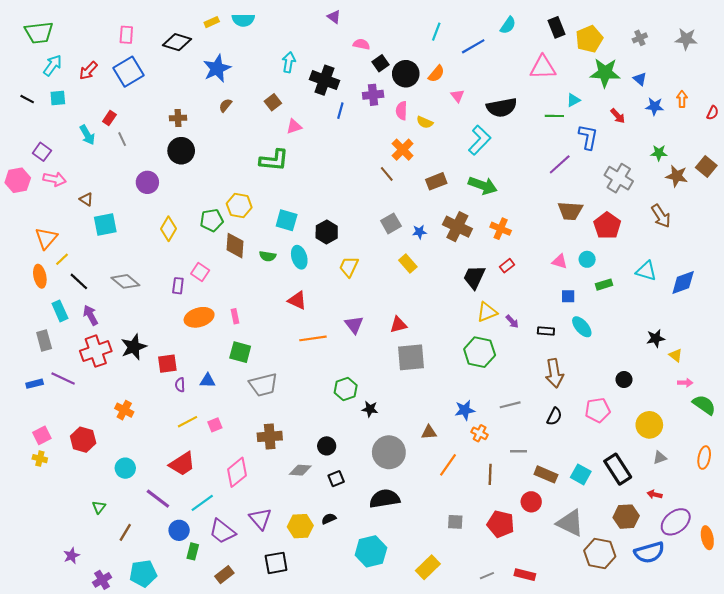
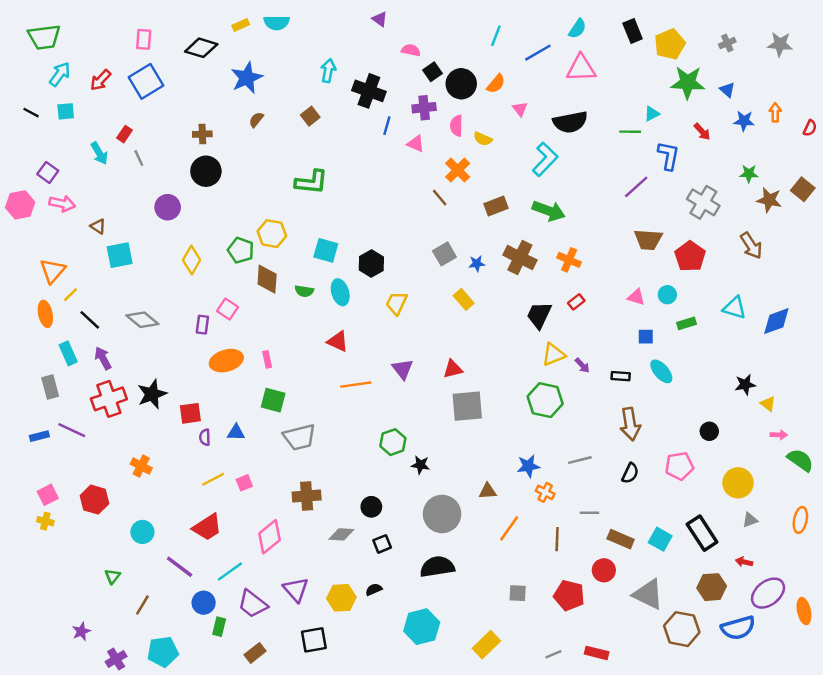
pink triangle: (543, 67) -> (581, 68), moved
pink triangle: (294, 126) -> (416, 144), moved, turned 42
green pentagon: (212, 220) -> (241, 250), turned 30

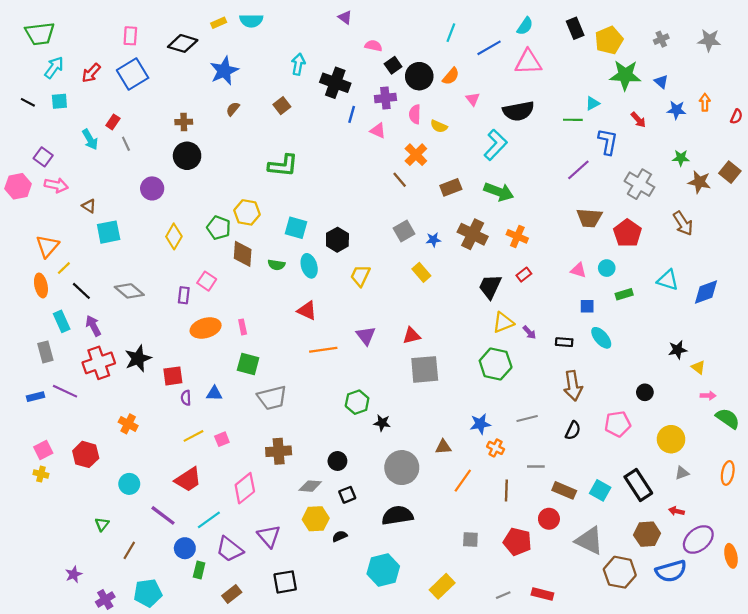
yellow hexagon: (341, 598) -> (316, 519), moved

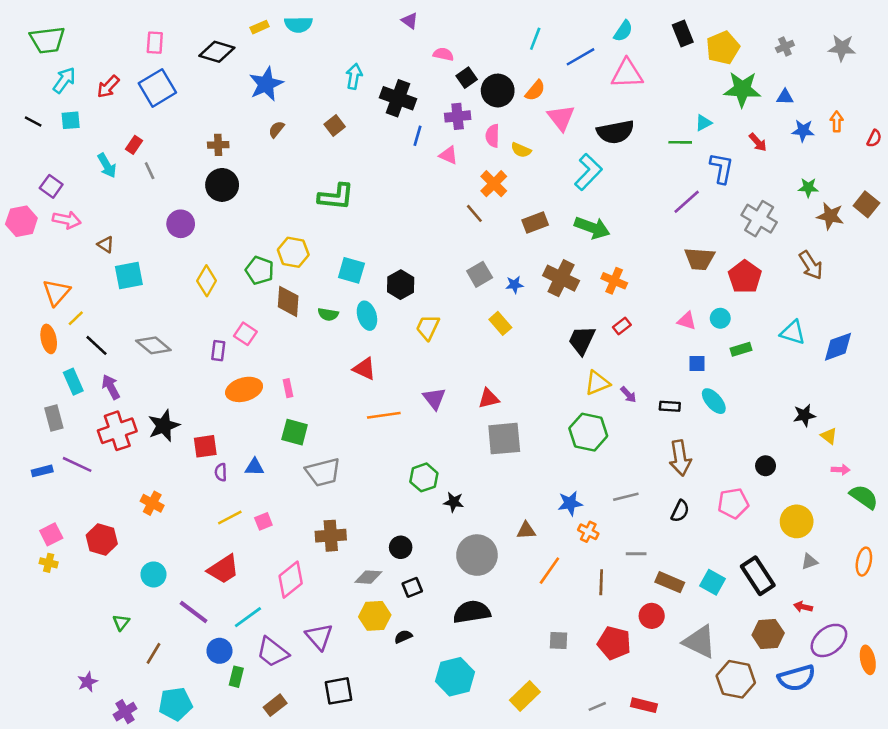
blue triangle: (661, 82) -> (785, 97), turned -40
pink triangle: (473, 99) -> (561, 118), size x1.6

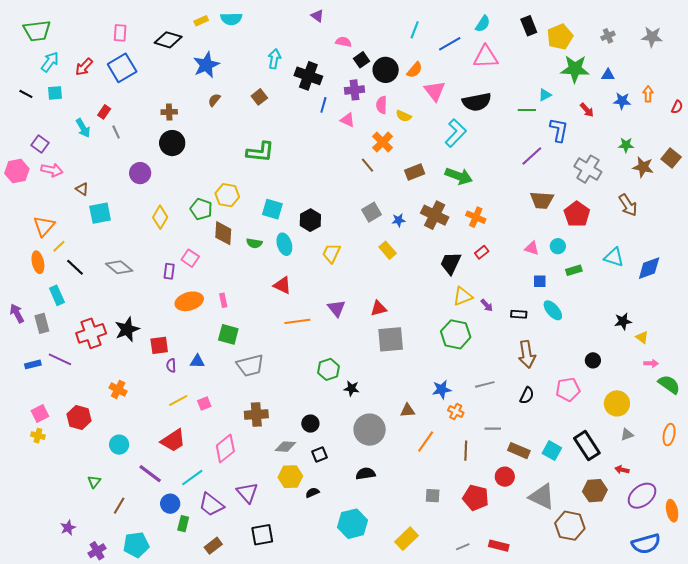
purple arrow: (111, 387) -> (17, 313), moved
black semicircle: (472, 612) -> (366, 474), size x0.7
blue semicircle: (797, 678) -> (646, 544), moved

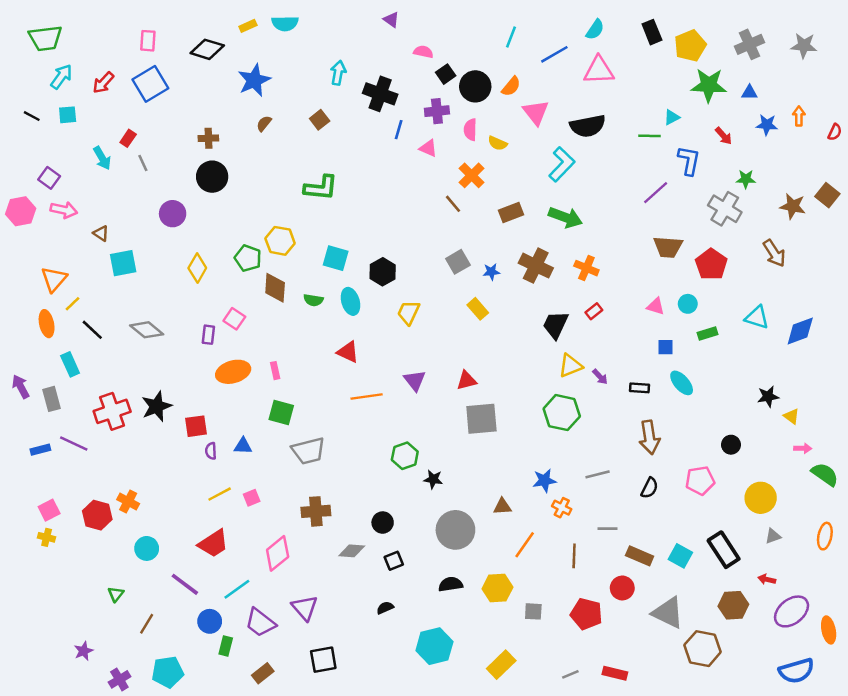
gray cross: (608, 36) -> (750, 44), size x1.6
green star: (626, 145) -> (746, 179), moved
orange cross: (118, 389) -> (128, 502), moved
yellow hexagon: (290, 477) -> (497, 588), moved

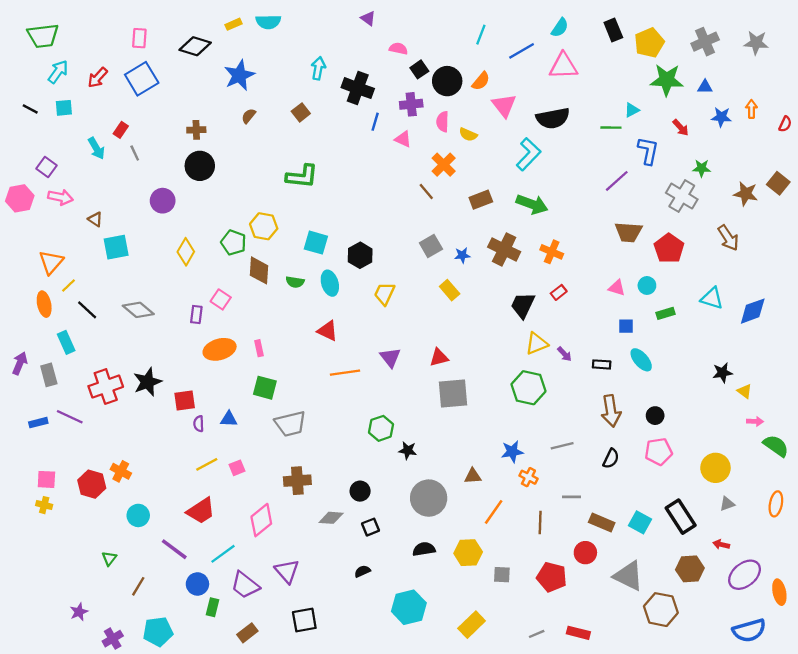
purple arrow: (21, 387) -> (20, 363), turned 50
black circle: (731, 445) -> (655, 416), moved
pink square: (49, 510) -> (46, 479), turned 30

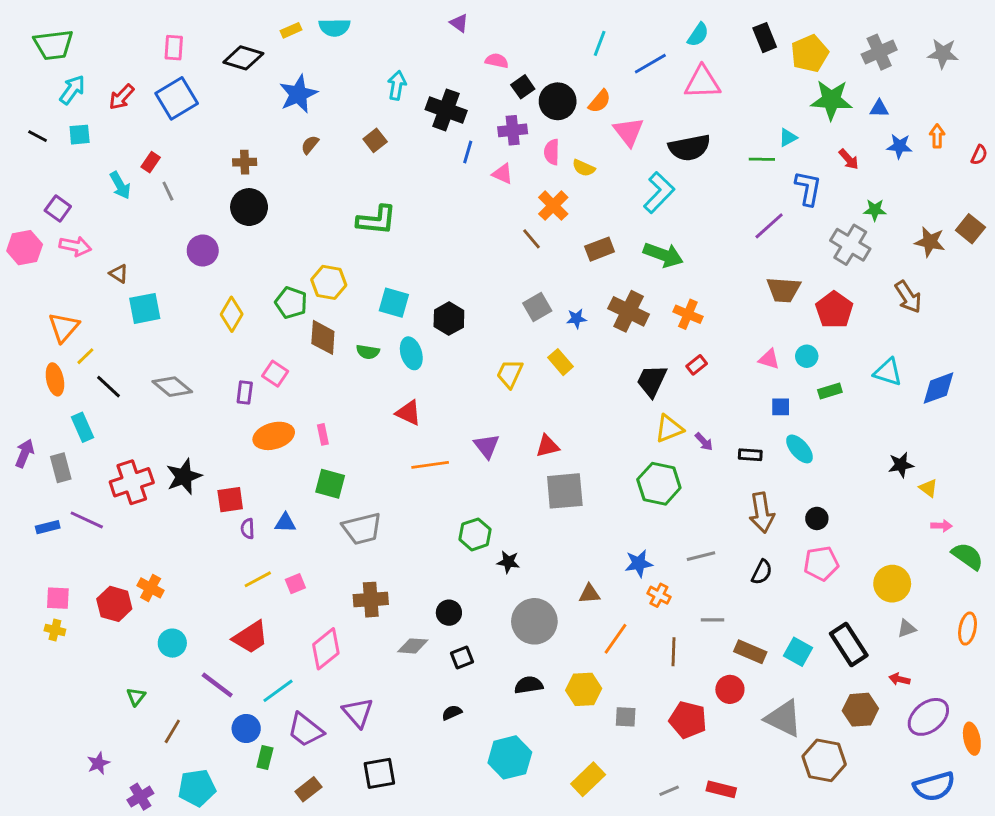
yellow trapezoid: (384, 294) -> (510, 374), moved

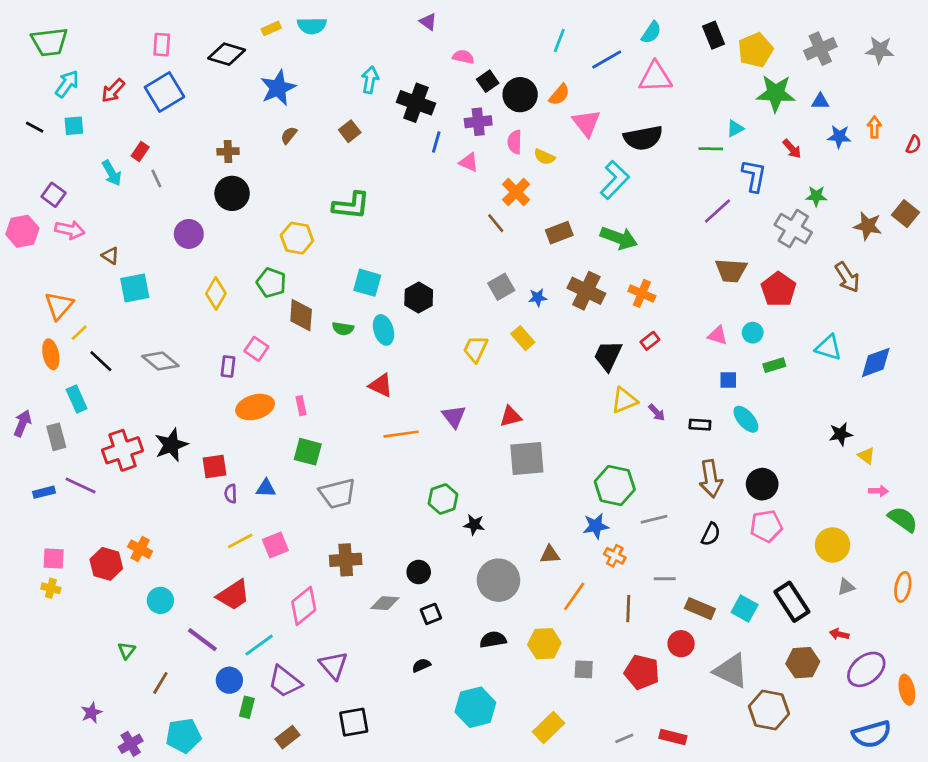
yellow hexagon: (329, 282) -> (297, 238), moved
green hexagon: (659, 484) -> (615, 485), moved
black circle: (817, 518) -> (762, 484), size x1.5
pink square: (295, 584) -> (275, 545), size x1.4

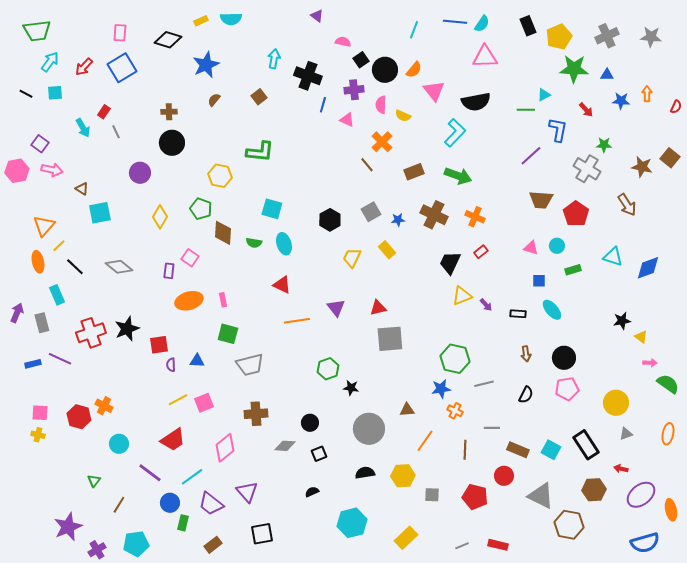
blue line: (607, 60) -> (455, 22), moved, turned 35
black hexagon: (419, 298) -> (330, 220), moved
brown arrow: (711, 479) -> (526, 354), size x0.6
purple star: (91, 713) -> (68, 527), size x1.8

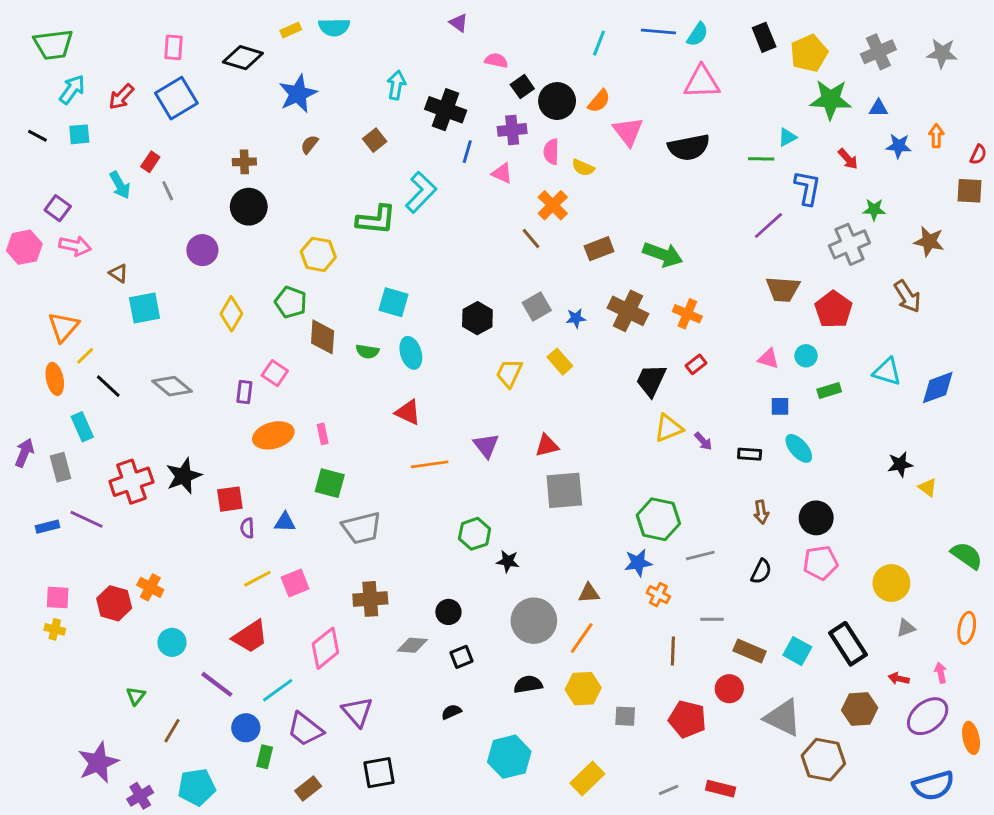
cyan L-shape: (455, 133) -> (421, 192), moved
brown square: (670, 158) -> (970, 191), moved, turned -36
gray cross: (587, 169) -> (849, 244), turned 36
pink arrow: (650, 363) -> (941, 673), moved, turned -104
orange line: (425, 441) -> (582, 638), moved

